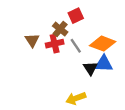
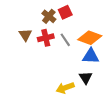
brown cross: (60, 29) -> (49, 16), moved
black triangle: (90, 68) -> (86, 78), moved

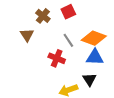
brown cross: (49, 16) -> (43, 16), moved
red cross: (46, 38) -> (57, 58), moved, turned 35

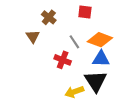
red square: (68, 12) -> (85, 12), moved, turned 32
black triangle: (90, 79) -> (96, 81), size x1.6

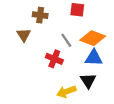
brown cross: (49, 17) -> (40, 15), turned -32
black triangle: (96, 81) -> (88, 81), size x0.7

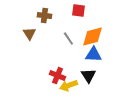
orange diamond: (93, 38) -> (92, 37), turned -35
red cross: (54, 59) -> (57, 76), moved

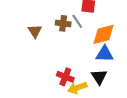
brown cross: (44, 16) -> (63, 23), moved
gray line: (68, 39) -> (77, 21), moved

